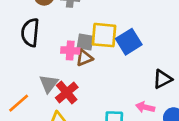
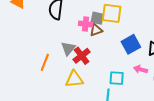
blue square: (129, 42) -> (131, 44), moved
orange line: (19, 103) -> (45, 62), turned -30

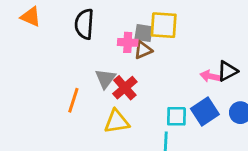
blue square: (131, 44) -> (205, 112), moved
pink arrow: (141, 69) -> (210, 76), moved

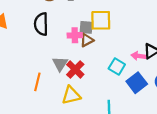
cyan square: (176, 116) -> (117, 67), moved, turned 35

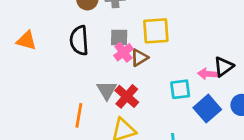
gray square: (86, 27) -> (119, 38), moved
pink cross: (75, 35) -> (123, 52), turned -32
cyan square: (117, 67) -> (180, 89), turned -35

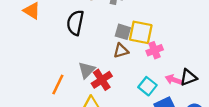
gray square: (119, 38) -> (123, 32), moved
pink cross: (123, 52) -> (155, 50), moved
cyan square: (180, 89) -> (147, 86), turned 30

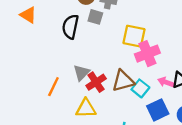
gray square: (123, 32) -> (95, 17), moved
pink cross: (155, 50) -> (147, 54), size x1.5
brown triangle: (121, 51) -> (123, 81), moved, size x1.5

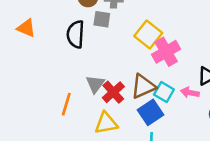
yellow square: (134, 36) -> (148, 34), turned 35
pink arrow: (166, 82) -> (190, 93), moved
blue square: (158, 110) -> (151, 112), moved

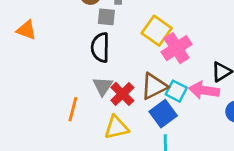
black semicircle: (76, 34) -> (100, 47), moved
pink arrow: (190, 93) -> (204, 90), size x1.5

